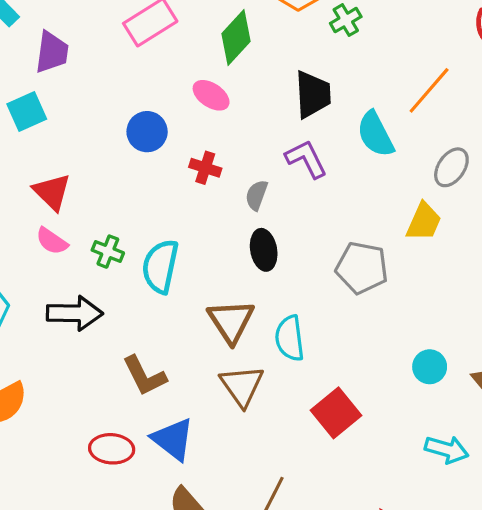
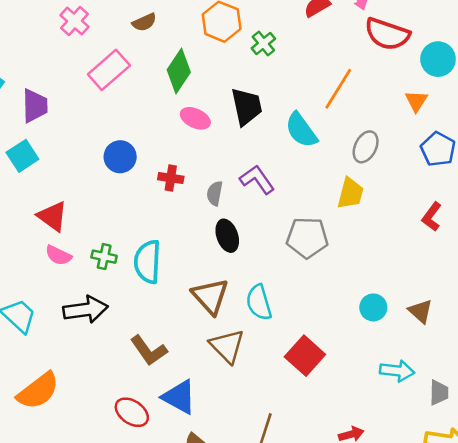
pink ellipse: (211, 95) -> (195, 118), moved
purple L-shape: (306, 159) -> (257, 180), moved
red ellipse: (112, 449) -> (132, 412), turned 40

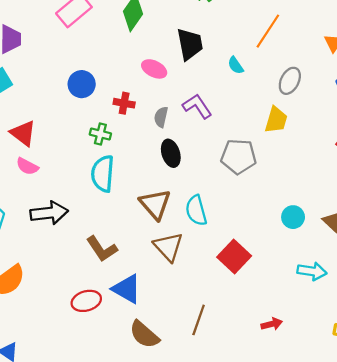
pink ellipse: (195, 118) -> (154, 69), moved
cyan semicircle: (301, 130) -> (236, 65), size x0.6
green cross: (104, 257) -> (100, 134), moved
red ellipse: (132, 412) -> (86, 301), turned -52

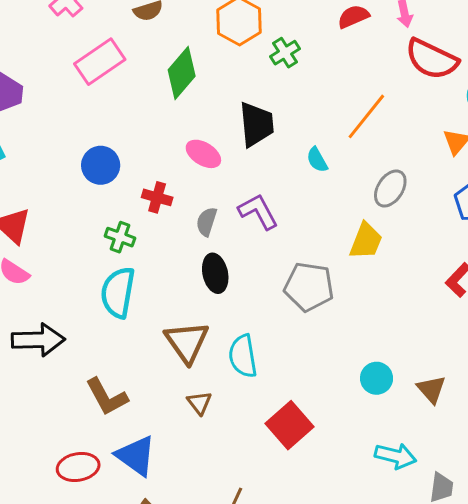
brown triangle: (168, 247) -> (199, 403), size x0.6

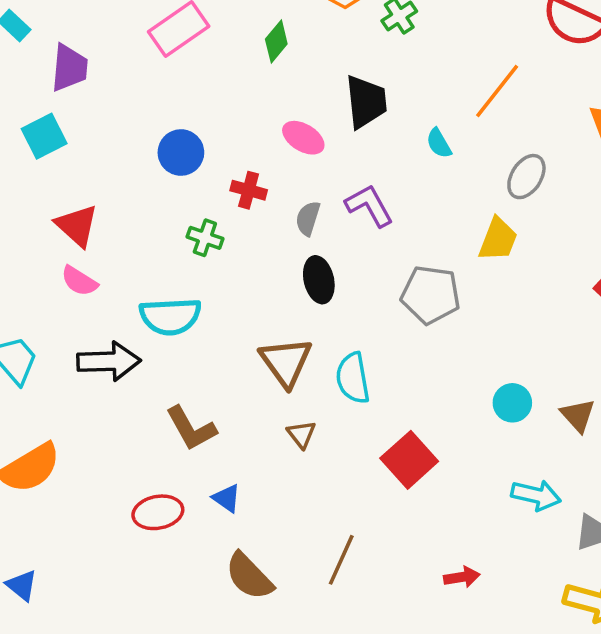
green diamond: (182, 73) -> (276, 41), size x0.7
cyan semicircle: (118, 292) -> (170, 316), moved, turned -102
blue triangle: (136, 456) -> (227, 498), size x0.6

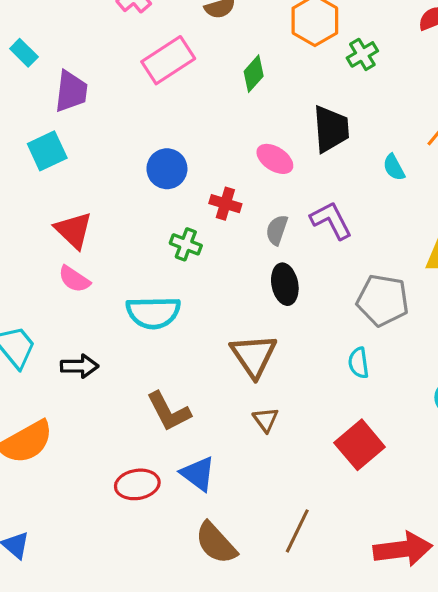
black arrow: (109, 361) -> (79, 366), moved, size x0.7
cyan semicircle: (353, 378) -> (359, 363), moved, size x0.7
blue triangle: (227, 498) -> (198, 474), size x1.4
red arrow: (462, 577) -> (403, 549), size x1.8

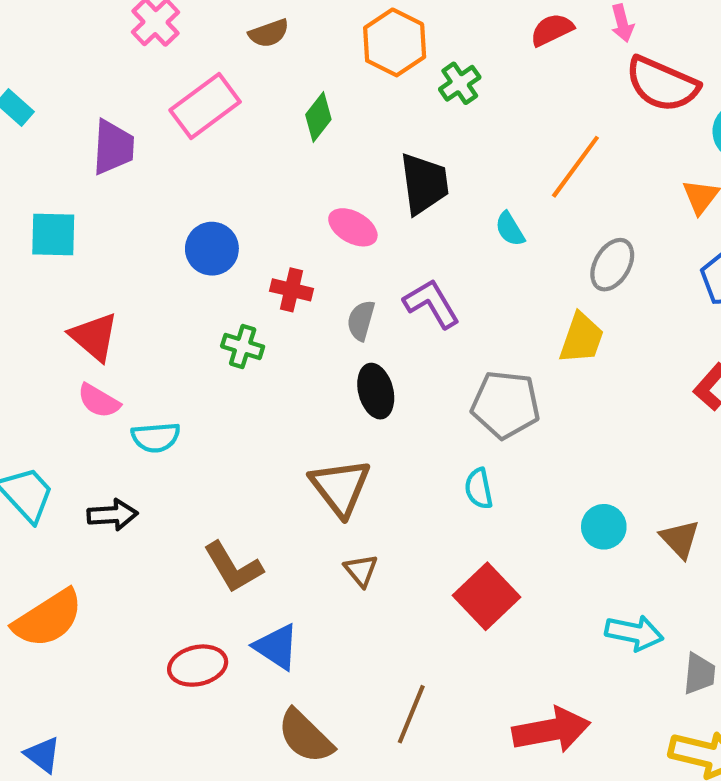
purple trapezoid: (71, 91) -> (113, 147), moved
cyan square: (47, 151) -> (53, 234), turned 30
cyan semicircle: (153, 313) -> (156, 437), moved, size x0.7

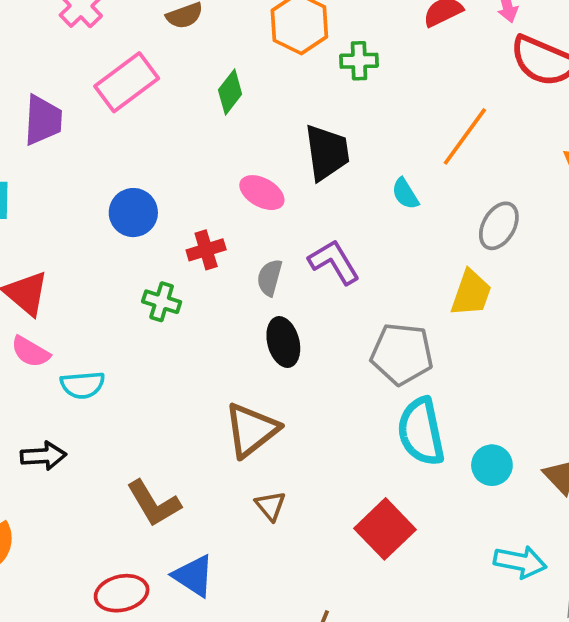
green cross: (460, 83) -> (359, 61), turned 33
red cross: (291, 290) -> (206, 250), turned -30
brown triangle: (340, 487) -> (251, 430), turned 30
cyan semicircle: (479, 489) -> (421, 432), moved, size x1.8

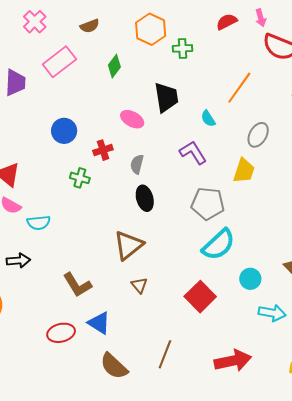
purple L-shape: (334, 262) -> (193, 152), moved
cyan semicircle: (421, 432) -> (218, 245), turned -120
cyan circle: (492, 465) -> (250, 279), moved

